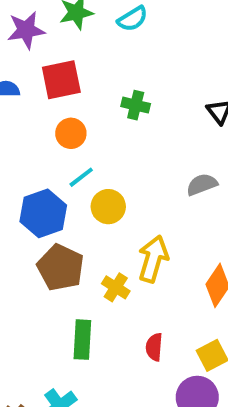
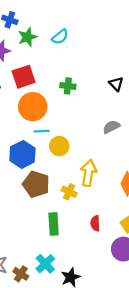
orange circle: (71, 133) -> (33, 107), size x1.6
cyan line: (81, 177) -> (42, 131), turned 42

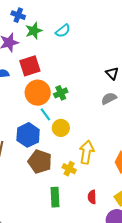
green cross: (68, 86) -> (61, 93), moved, turned -32
gray semicircle: (111, 127) -> (109, 98), moved
cyan line: (42, 131) -> (45, 114), turned 56

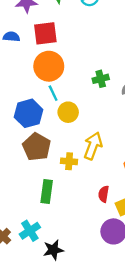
green cross: (61, 93) -> (101, 79), moved
yellow cross: (69, 169) -> (69, 161), turned -32
red semicircle: (92, 197) -> (104, 194), moved

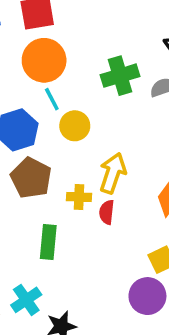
green cross: (101, 79) -> (120, 76), size x1.5
red semicircle: (104, 194) -> (107, 212), moved

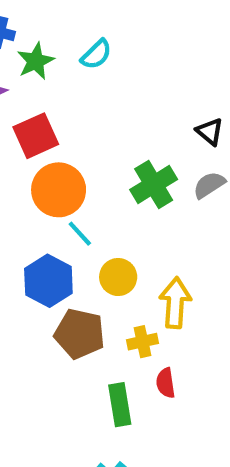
yellow circle: (75, 126) -> (118, 277), moved
red semicircle: (107, 212) -> (166, 383), moved

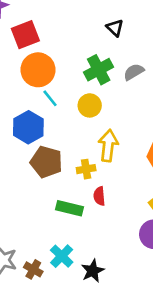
black triangle: (210, 132) -> (115, 28), moved
yellow circle: (118, 277) -> (90, 105), moved
green rectangle: (120, 405) -> (69, 208), turned -70

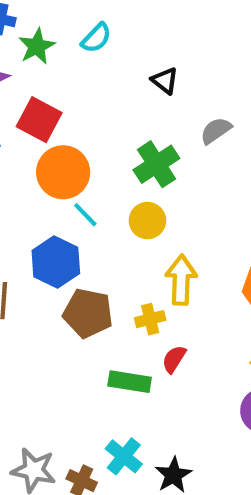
black triangle: (115, 28) -> (165, 81), moved
red square: (25, 35) -> (39, 120), turned -36
gray semicircle: (134, 72) -> (216, 131), moved
red semicircle: (99, 196) -> (174, 359), turned 42

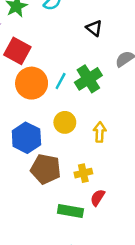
cyan line: (85, 215) -> (61, 81), moved, turned 72
yellow circle: (147, 221) -> (65, 122), moved
yellow arrow: (181, 280) -> (100, 132), moved, size x0.7

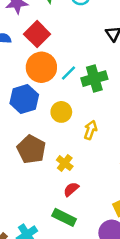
blue hexagon: (26, 138) -> (24, 99), moved
yellow cross: (83, 173) -> (65, 163), turned 35
green rectangle: (70, 211) -> (64, 217), moved

